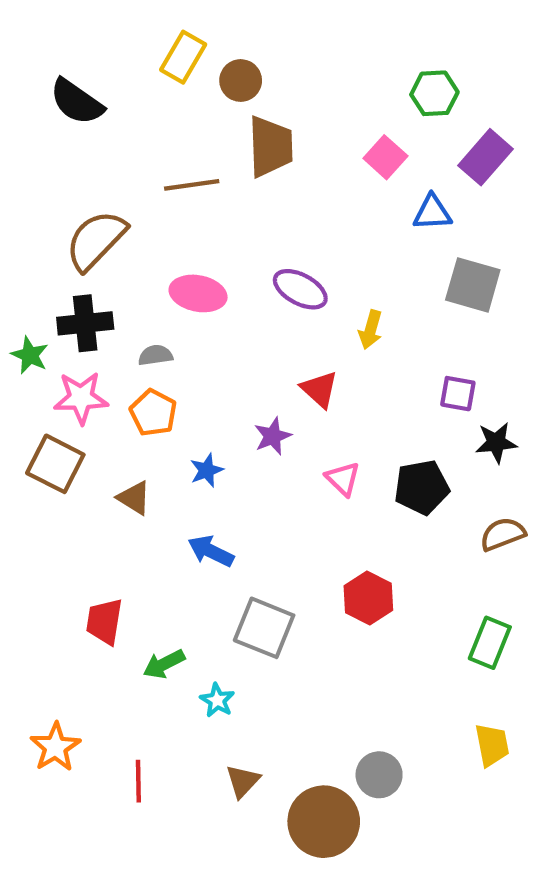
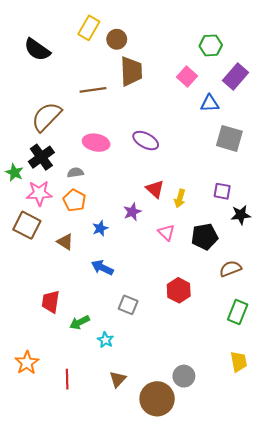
black cross: (85, 323) -> (41, 157), turned -30
yellow arrow: (371, 330) -> (180, 198), moved
brown semicircle: (503, 534) -> (230, 269), moved
gray square: (264, 628) -> (128, 305), size x0.7

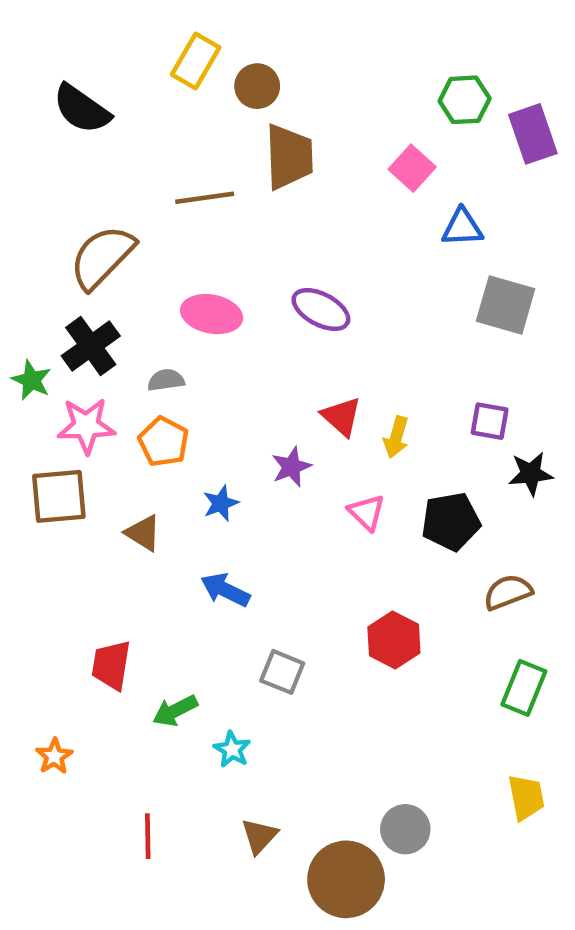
purple rectangle: (236, 76) -> (533, 134), moved, turned -60
brown square: (27, 225) -> (59, 496), turned -32
orange star: (27, 363) -> (54, 756), moved, size x0.7

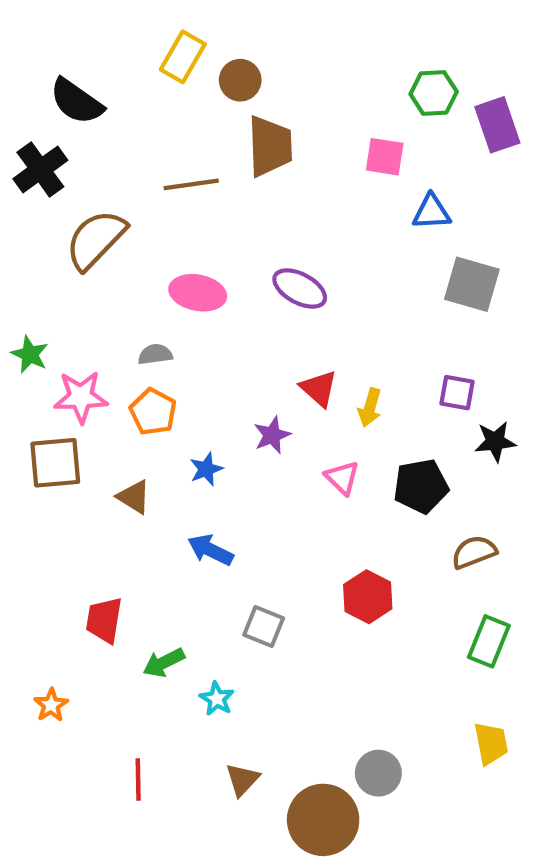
pink square: (412, 168) -> (385, 157), turned -33
black cross: (91, 346) -> (40, 169), moved

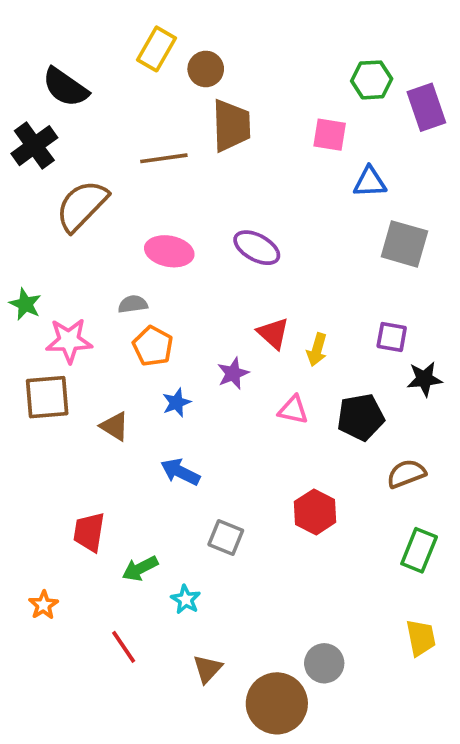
orange pentagon: (153, 412) -> (153, 346), moved
pink triangle: (342, 478) -> (293, 410), turned -32
red line: (138, 780) -> (124, 647), moved, turned -33

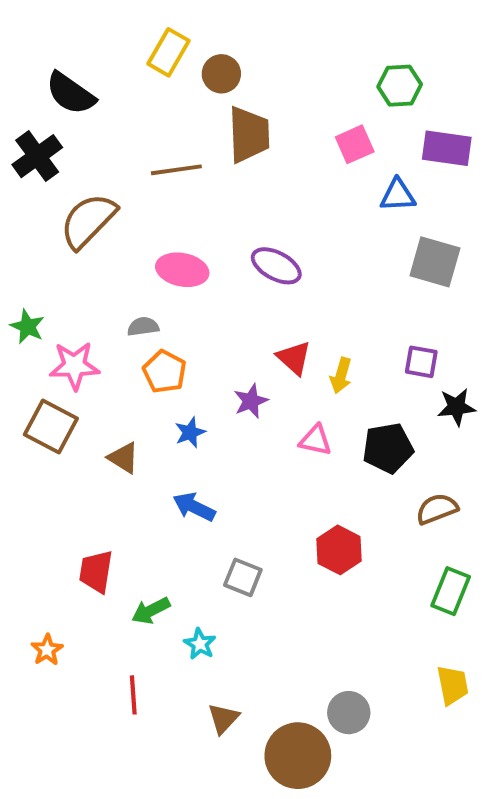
purple rectangle: (426, 107) -> (447, 148), moved, turned -63
pink square: (330, 135) -> (355, 144), turned -33
brown square: (47, 397) -> (51, 426), turned 33
red line: (124, 647) -> (133, 695), turned 30

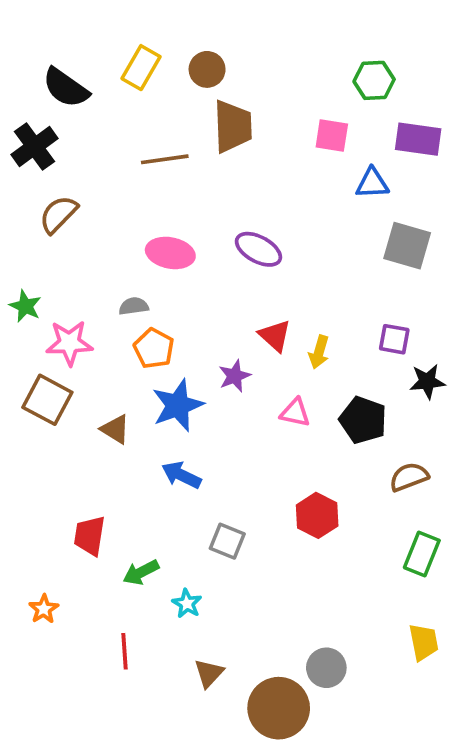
yellow rectangle: (169, 52) -> (141, 68), moved
pink square: (355, 144) -> (332, 135), turned 33
brown semicircle: (88, 221) -> (58, 214), moved, size x0.7
blue star: (190, 432) -> (178, 405), size x1.8
black pentagon: (388, 448) -> (363, 420), turned 30

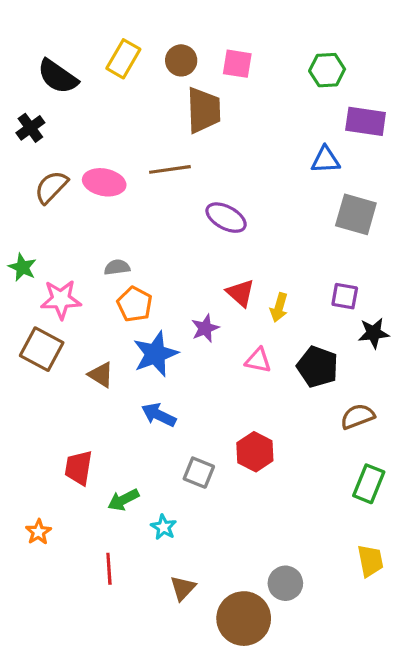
pink square: (332, 135) -> (237, 64), moved
black cross: (35, 147) -> (30, 128), size x0.7
brown line: (165, 159) -> (170, 169), moved
pink ellipse: (170, 253) -> (104, 182), moved
red hexagon: (317, 515) -> (255, 452), moved

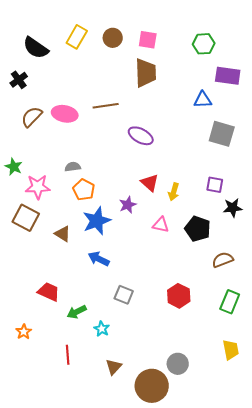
brown trapezoid: (204, 110) -> (146, 73), moved
red hexagon: (255, 452) -> (179, 296), moved
red trapezoid: (79, 468) -> (49, 292), turned 105

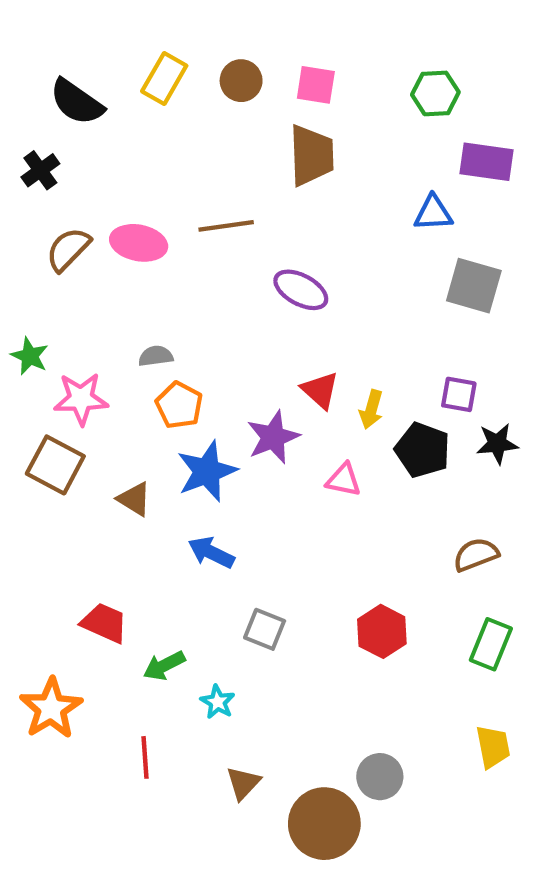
purple star: (128, 205) -> (273, 437), size x1.4
black pentagon: (198, 229) -> (423, 450), moved
orange star: (24, 332) -> (51, 708), size x1.8

